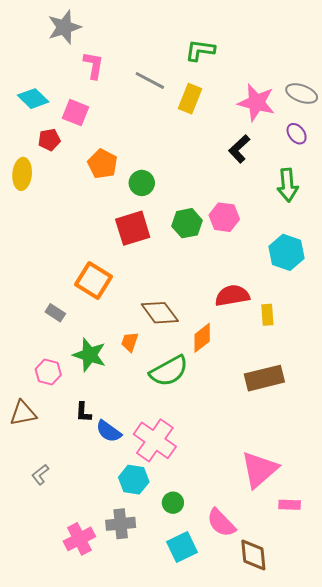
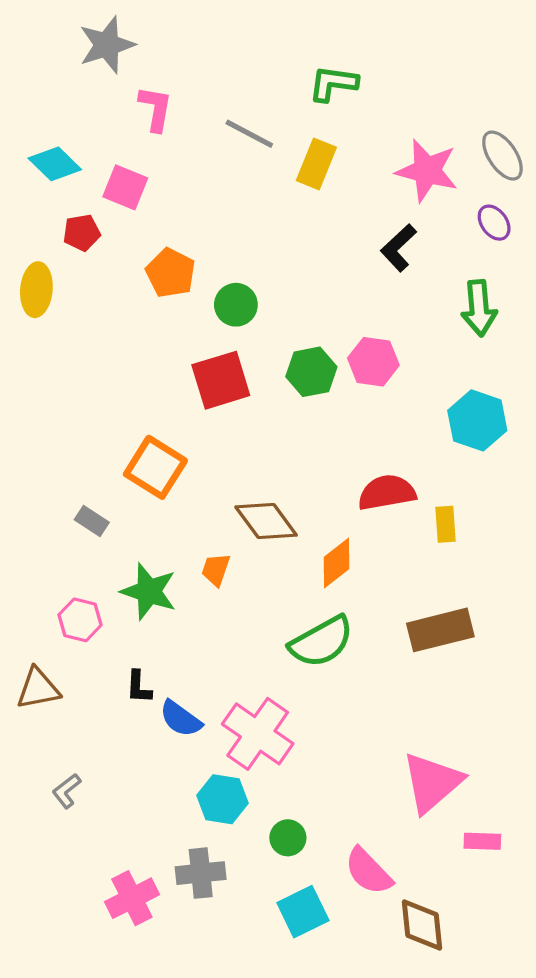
gray ellipse: (302, 94) -> (502, 156), turned 36
green semicircle: (169, 371) -> (321, 642), moved

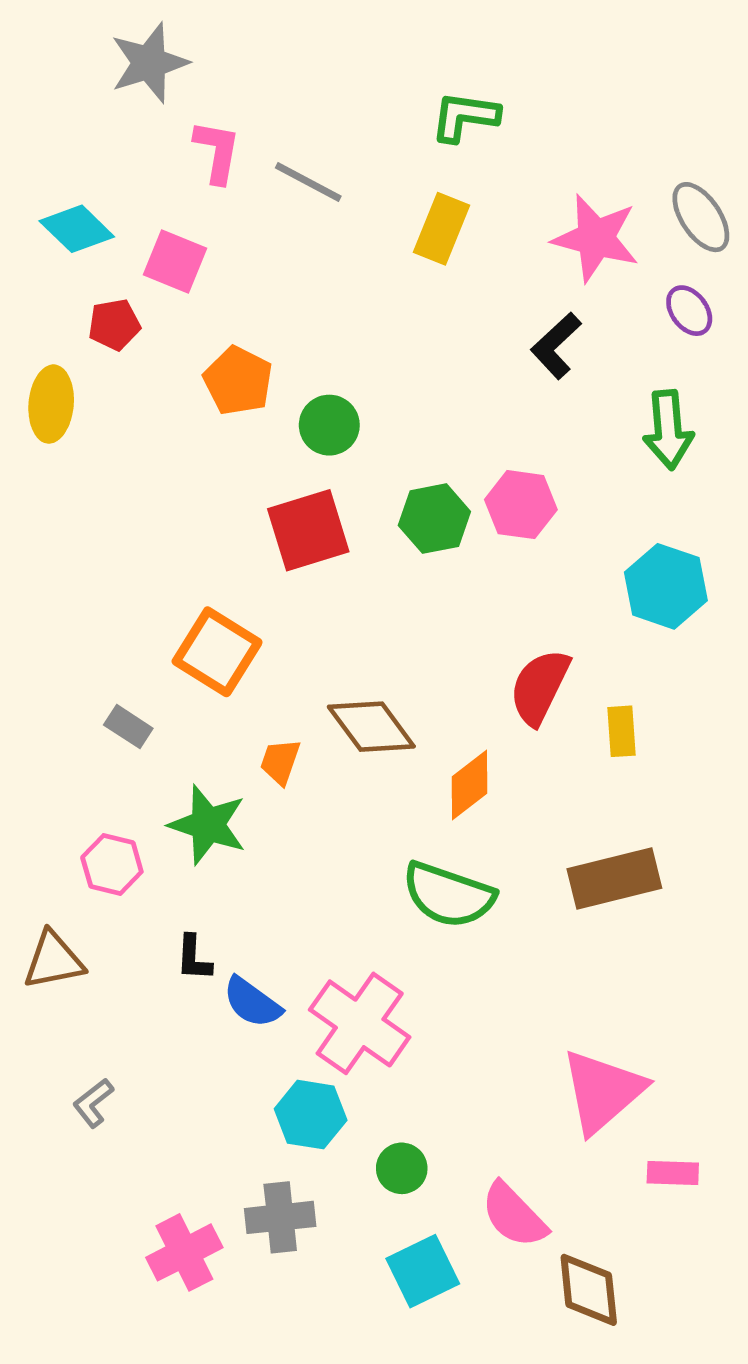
gray line: (249, 134) -> (308, 182), moved
red semicircle: (387, 492) -> (540, 687), turned -54
orange trapezoid: (216, 570) -> (280, 762), moved
green semicircle: (321, 642) -> (448, 895), turned 48

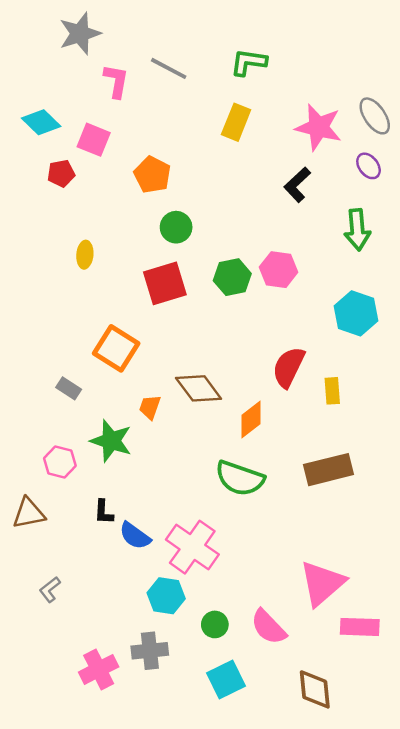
gray line: (308, 182) -> (169, 68), moved
orange pentagon: (238, 381) -> (152, 175), moved
yellow ellipse: (51, 404) -> (85, 255), moved, size x0.7
pink rectangle: (673, 1173) -> (360, 627), size x1.4
pink semicircle: (514, 1215) -> (269, 627), moved

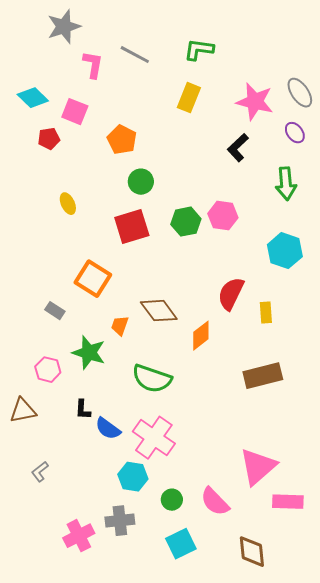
yellow ellipse: (85, 255) -> (68, 204), turned -30
green semicircle: (240, 478) -> (152, 379), moved

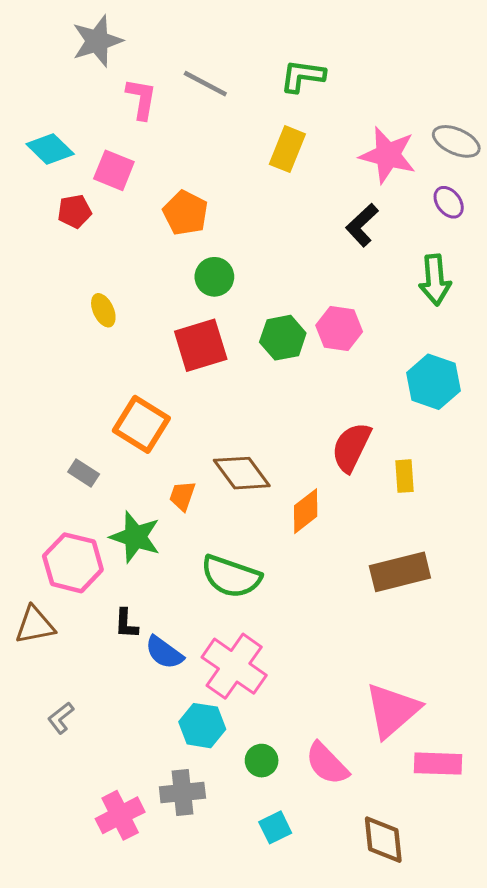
gray ellipse: (300, 93) -> (456, 141), turned -32
pink hexagon: (48, 370) -> (73, 563), size x1.5
cyan square: (181, 544) -> (275, 827), size x0.7

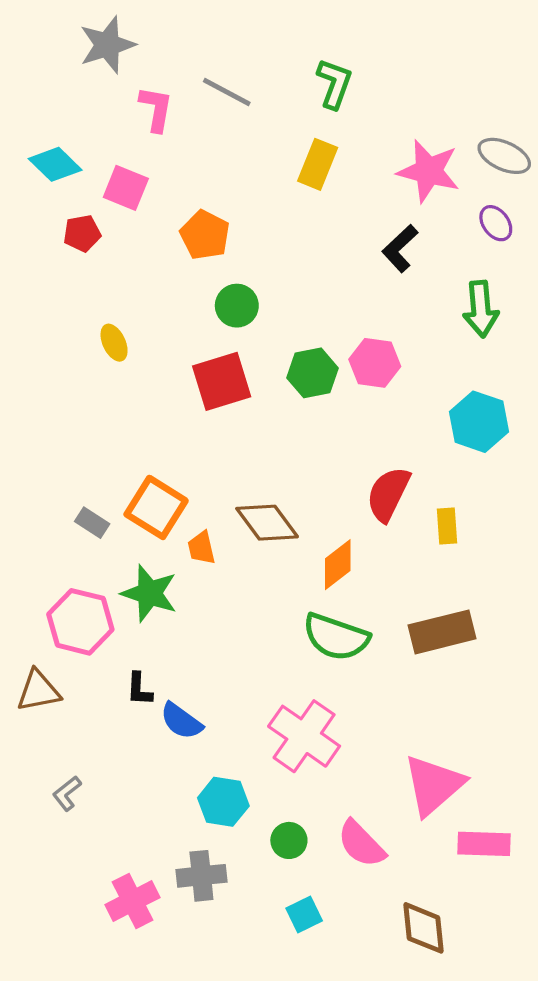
green L-shape: (303, 76) -> (334, 84), turned 102
orange square: (141, 424) -> (156, 507), moved
orange trapezoid: (182, 496) -> (201, 548), turned -32
green semicircle: (231, 576) -> (336, 637), moved
pink cross: (234, 666) -> (304, 736), moved

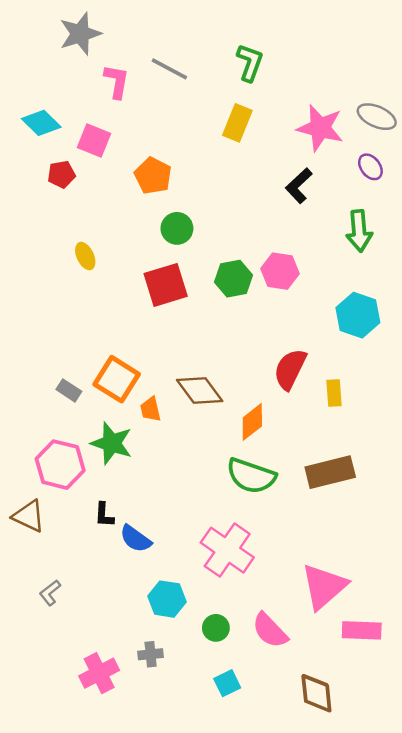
brown triangle: (38, 691) -> (29, 516), turned 36
gray cross: (201, 876) -> (151, 654), size x0.7

